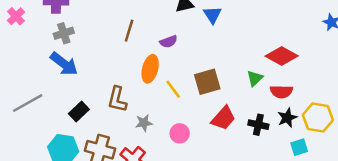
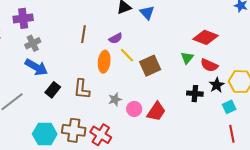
yellow line: (173, 89) -> (127, 55), moved
red semicircle: (281, 92) -> (209, 65), turned 30
black rectangle: (79, 112) -> (53, 90), moved
red trapezoid: (223, 118) -> (156, 111), moved
gray star: (144, 123) -> (115, 99), moved

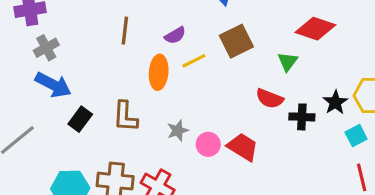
yellow line: (127, 55) -> (194, 61), turned -70
red semicircle: (209, 65) -> (270, 98), moved
brown square: (150, 66) -> (236, 41), moved
red trapezoid: (156, 111) -> (243, 147), turned -90

